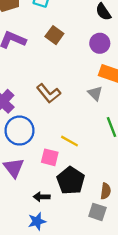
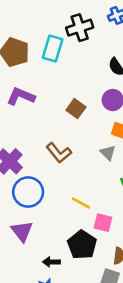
brown square: (54, 35) -> (76, 109), moved
pink square: (50, 157) -> (103, 223), moved

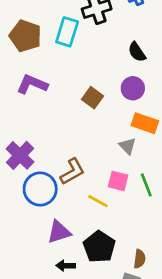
brown L-shape: (59, 153) -> (72, 172), moved, turned -80
pink square: (103, 223) -> (118, 181), moved
purple triangle: (22, 231) -> (59, 232), moved, turned 50

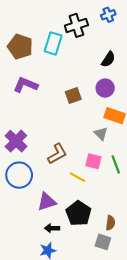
black semicircle: (137, 52) -> (108, 59), turned -112
brown square: (93, 98) -> (73, 95), turned 35
blue circle: (40, 189) -> (19, 175), moved

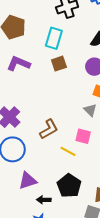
cyan rectangle: (53, 43) -> (54, 38), moved
brown square: (73, 95) -> (59, 64), moved
purple triangle: (47, 202) -> (28, 181), moved

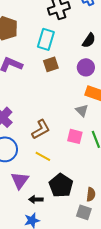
yellow line: (68, 151) -> (43, 156), moved
purple triangle: (28, 181) -> (20, 180), turned -36

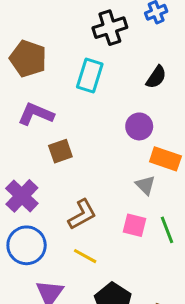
brown square: (51, 64) -> (60, 151), moved
purple circle: (86, 67) -> (139, 126), moved

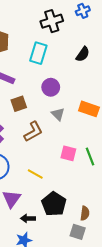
purple circle: (139, 126) -> (51, 87), moved
gray triangle: (145, 185) -> (58, 114), moved
brown L-shape: (82, 214) -> (33, 132), moved

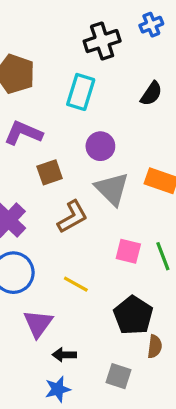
gray triangle: (58, 114) -> (112, 189), size x1.6
black pentagon: (54, 204) -> (133, 315), moved
gray square: (78, 232) -> (118, 376), moved

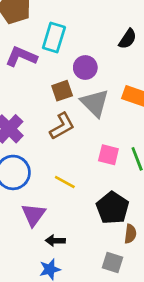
cyan rectangle: (81, 92) -> (54, 37), moved
black semicircle: (151, 94) -> (128, 39), moved
brown square: (50, 172) -> (62, 91), moved
gray square: (118, 376) -> (113, 262), moved

